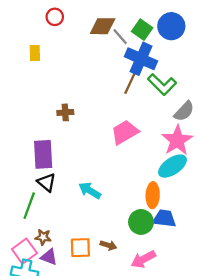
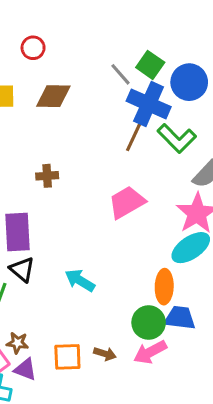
brown diamond: (103, 26) -> (53, 96), moved
blue circle: (171, 26) -> (189, 82), moved
pink arrow: (143, 259) -> (150, 352), moved

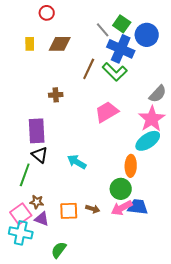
brown line: (135, 135) -> (89, 69), moved
green L-shape: (177, 138) -> (115, 72), moved
blue trapezoid: (180, 318) -> (138, 207), moved

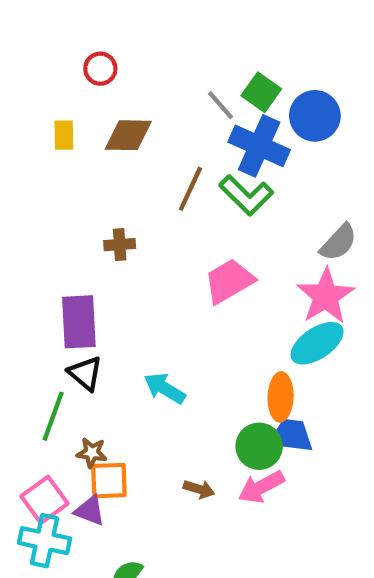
brown star: (37, 202) -> (92, 453), moved
blue trapezoid: (138, 207) -> (291, 436), moved
orange square: (69, 211) -> (109, 481), moved

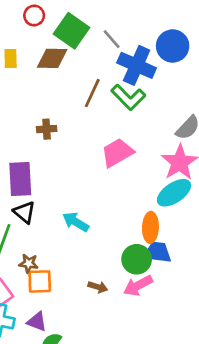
green square: (261, 92) -> (71, 31), moved, size x1.4
purple triangle: (90, 511) -> (37, 322), moved

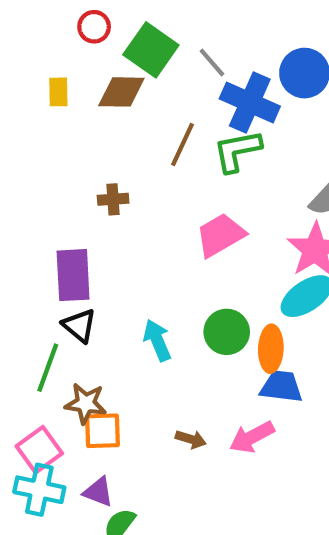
green L-shape: (128, 97) -> (237, 151), turned 124
cyan arrow: (76, 222) -> (157, 340), turned 36
green circle: (137, 259) -> (227, 332), moved
brown star: (29, 263) -> (86, 403), size x1.4

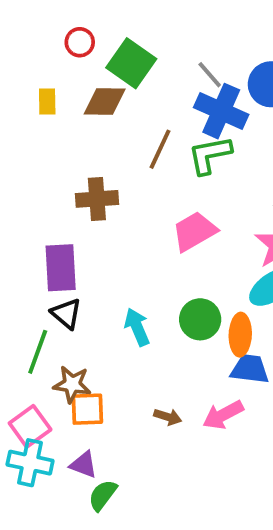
gray line: (212, 63) -> (210, 75), moved
brown cross: (113, 199) -> (97, 199), size x1.5

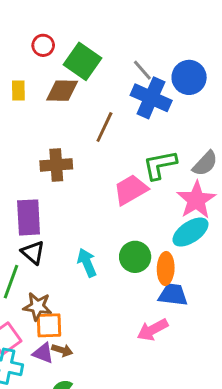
green L-shape: (210, 155) -> (160, 165), moved
brown arrow: (168, 417) -> (62, 350), moved
purple triangle: (84, 465) -> (43, 353), moved

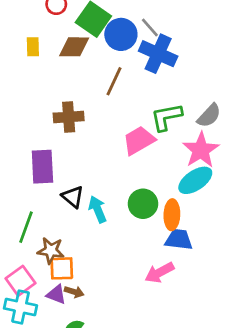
blue circle: (189, 77) -> (121, 34), moved
black triangle: (33, 252) -> (73, 197), moved

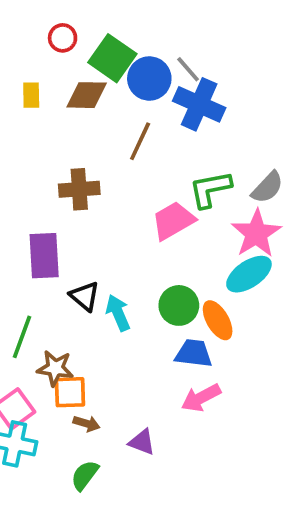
orange ellipse: (172, 215) -> (218, 320), turned -32
blue trapezoid: (179, 240) -> (194, 353), moved
purple triangle: (56, 295) -> (142, 442), moved

